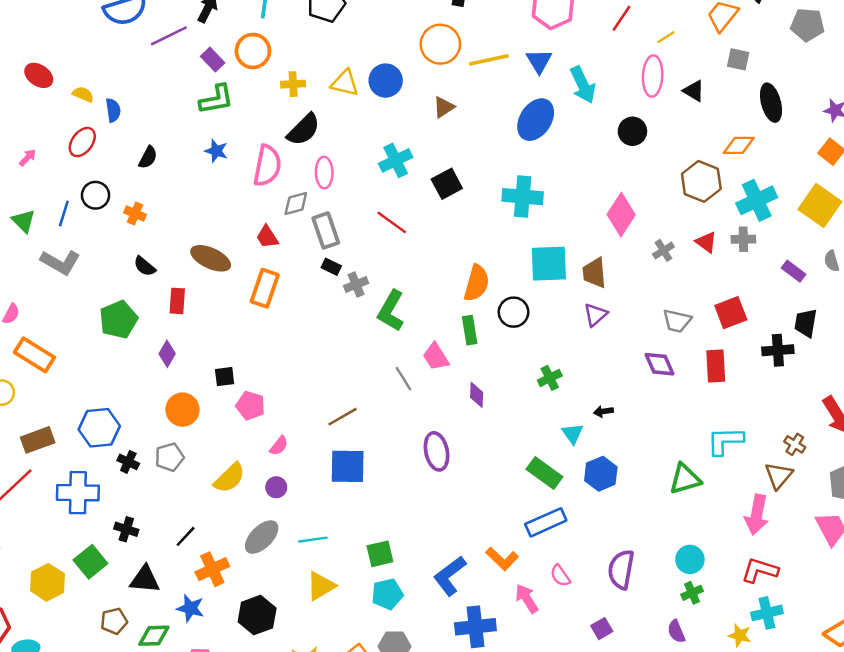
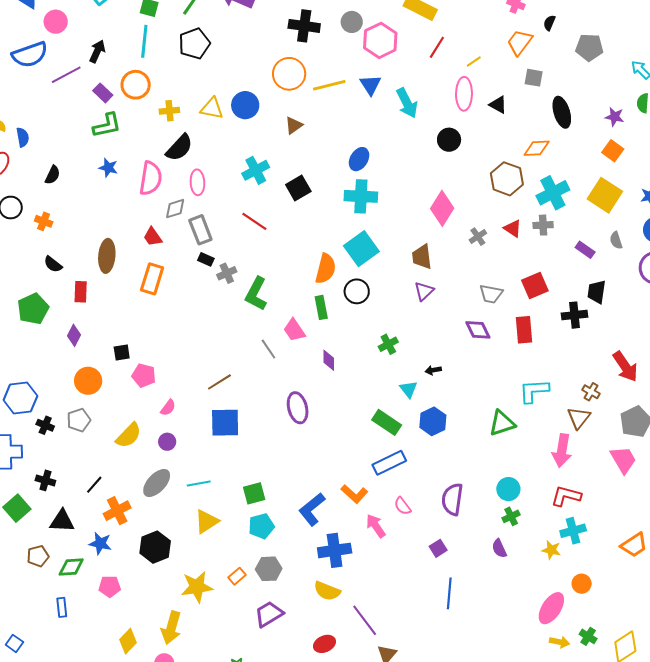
blue ellipse: (536, 120) -> (359, 159), moved, size x0.7
brown ellipse: (211, 258) -> (107, 256), turned 72
cyan square: (549, 264) -> (361, 249), moved, turned -32

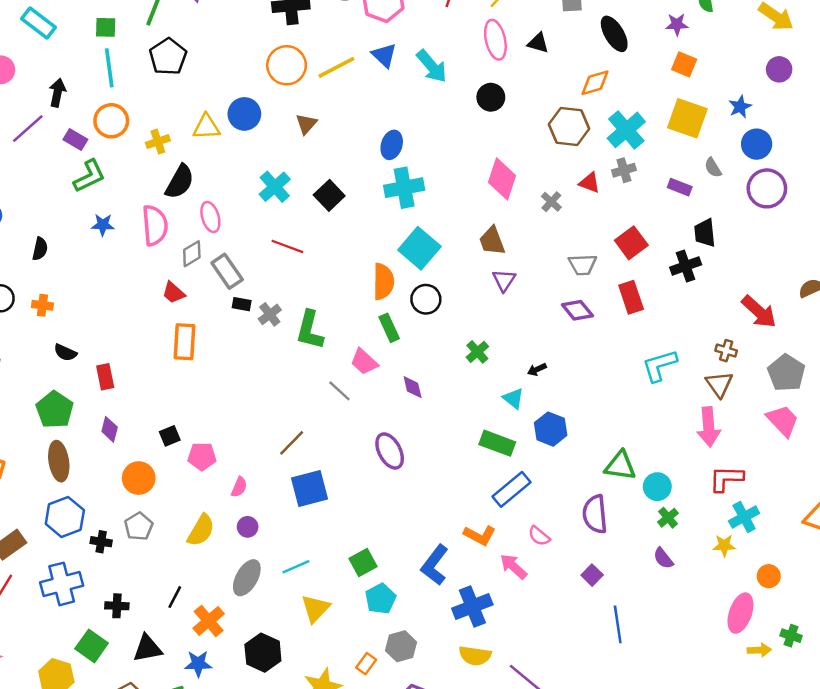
brown ellipse: (107, 256) -> (59, 461), moved
green triangle: (502, 423) -> (620, 466), moved, turned 40

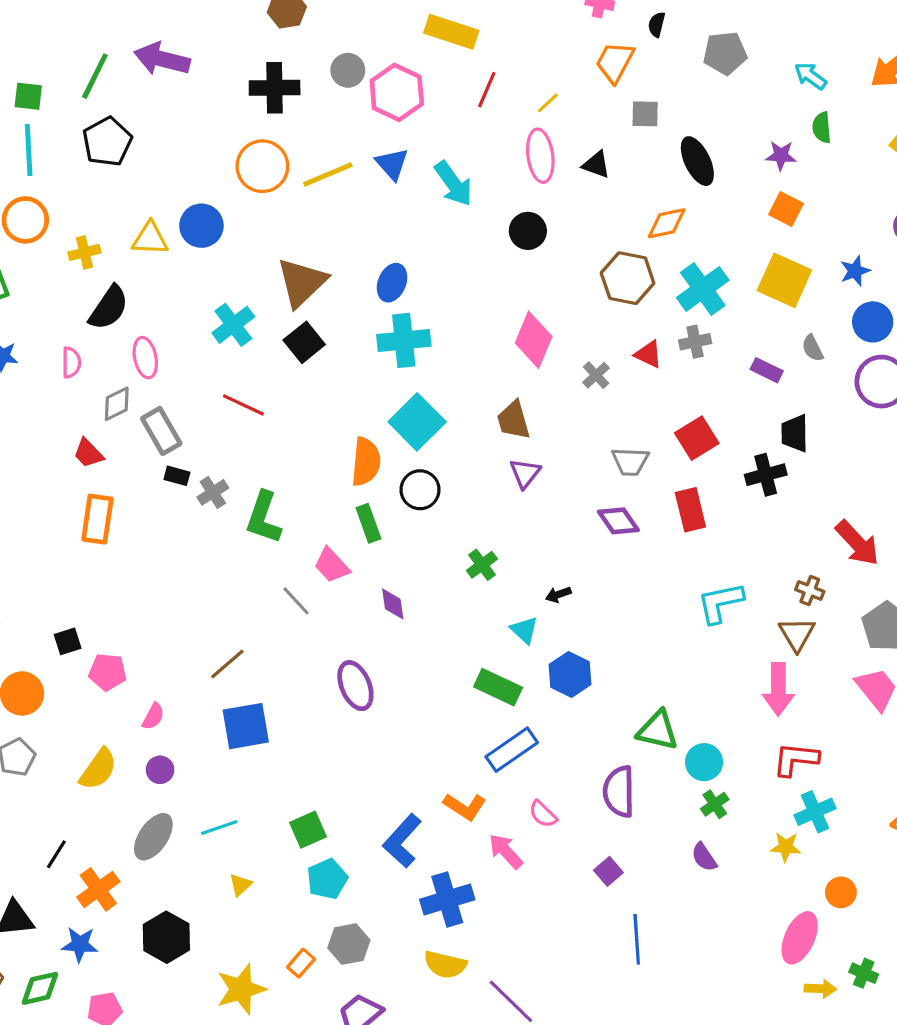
brown triangle: (306, 124) -> (302, 282), moved, size x1.8
pink semicircle: (155, 225) -> (71, 363), size x0.6
yellow triangle: (316, 608) -> (240, 885), size x0.6

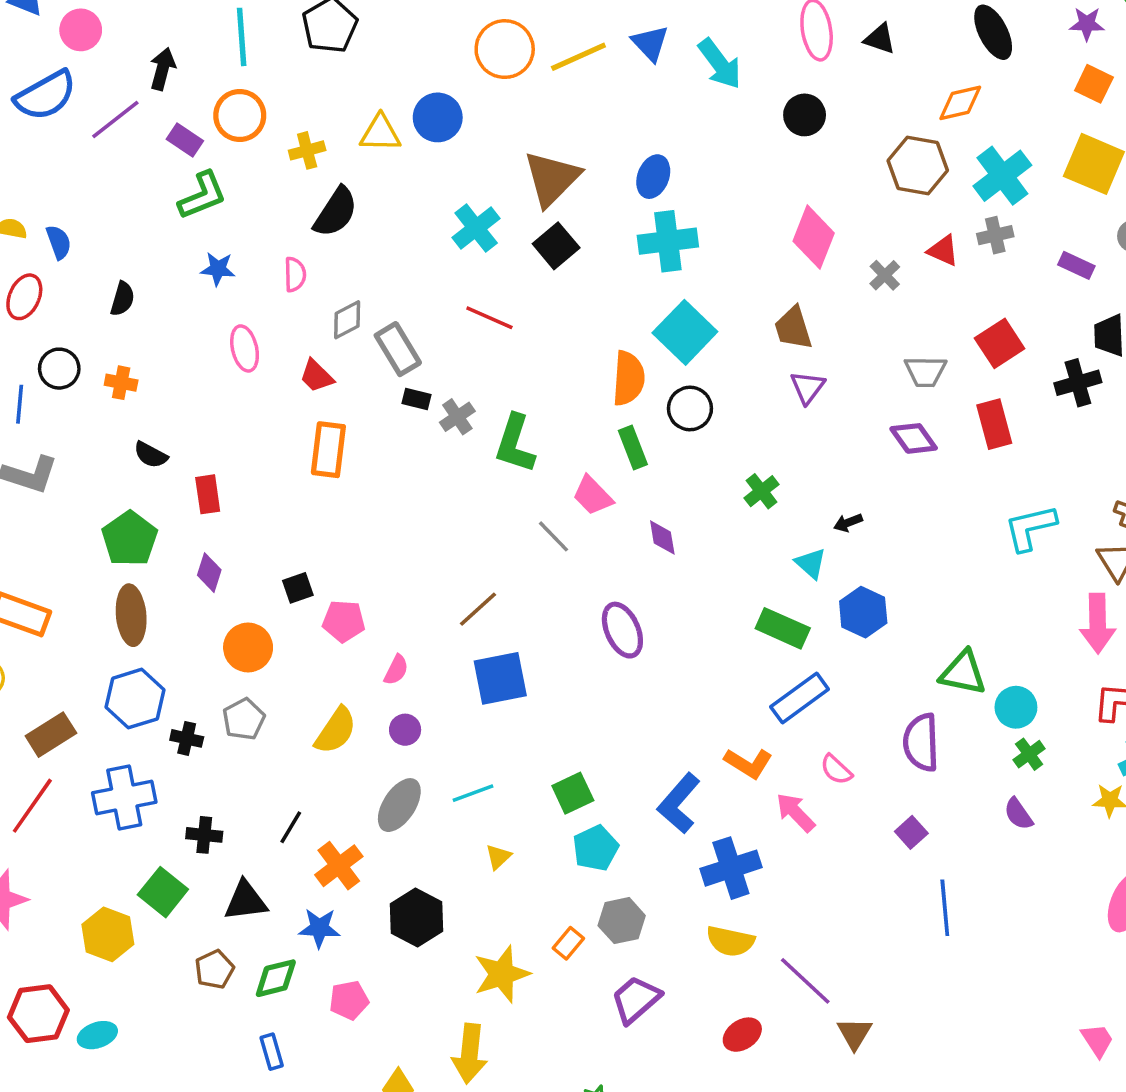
pink ellipse: (145, 358) -> (245, 348), moved

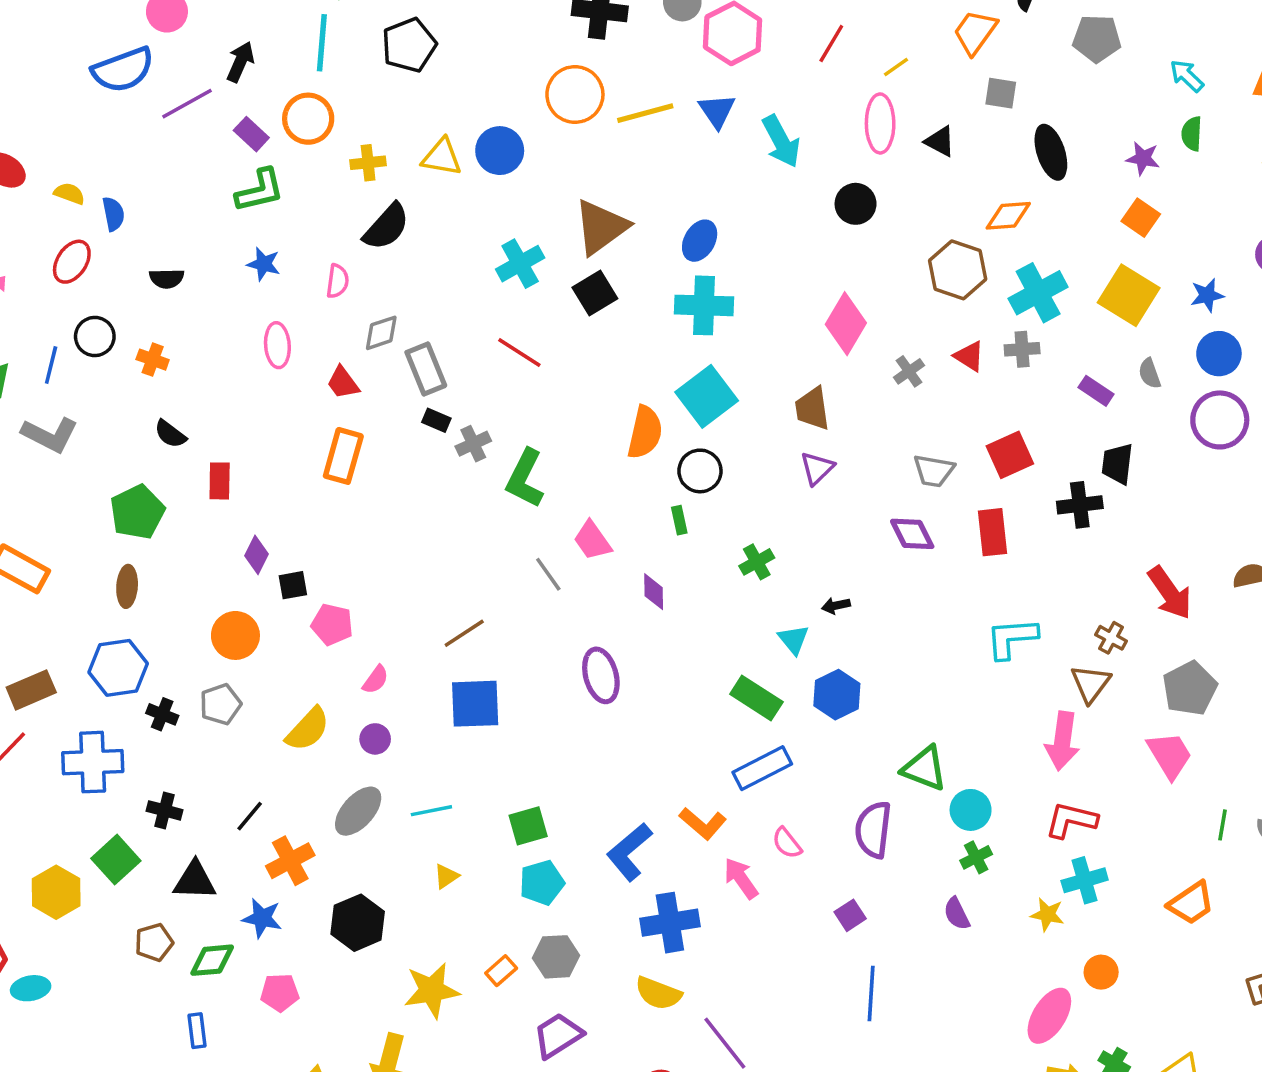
black semicircle: (122, 299) -> (167, 278), turned 64
green rectangle: (633, 447) -> (679, 520), moved, size x0.7
purple diamond: (209, 573) -> (256, 555), moved
brown ellipse: (131, 615) -> (127, 586), size x0.7

